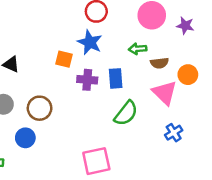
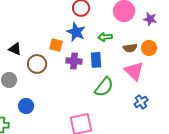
green arrow: (138, 49) -> (105, 37), moved
orange circle: (188, 75) -> (149, 48), moved
brown circle: (40, 108) -> (37, 64), moved

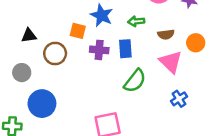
orange circle: (149, 48) -> (196, 43), moved
black triangle: (15, 49) -> (29, 36), turned -32
blue circle: (26, 106) -> (42, 104), size x1.5

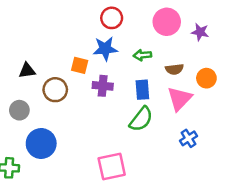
blue star: (102, 15) -> (105, 49), turned -30
blue rectangle: (125, 49) -> (142, 90), moved
pink triangle: (171, 62) -> (180, 99), turned 30

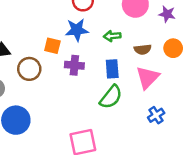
orange circle: (206, 78) -> (173, 48), moved

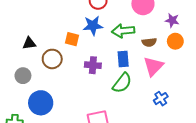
purple star: (167, 14) -> (172, 20), moved
green arrow: (112, 36) -> (123, 31), size x1.5
purple cross: (74, 65) -> (93, 65), moved

